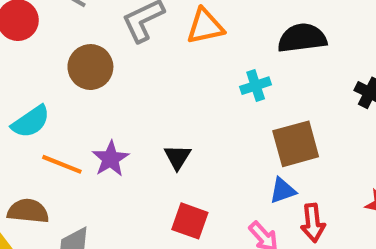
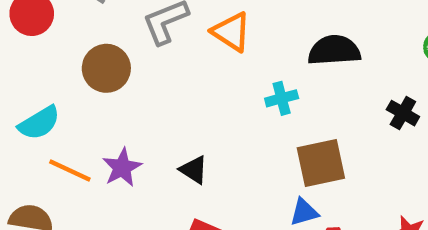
orange triangle: (205, 26) -> (231, 32), turned 42
black triangle: (177, 157) -> (194, 170), turned -32

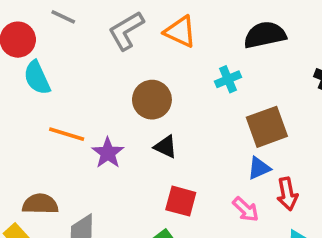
brown circle: (106, 68) -> (152, 100), moved
cyan semicircle: (39, 123) -> (37, 78), moved, turned 104
orange line: (70, 171) -> (67, 134), moved

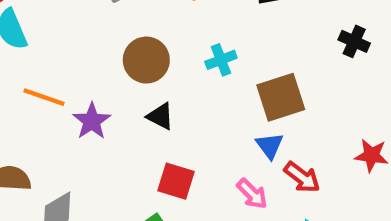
cyan cross: (228, 79) -> (221, 60), moved
blue triangle: (259, 168) -> (270, 146), turned -45
red arrow: (287, 194) -> (302, 177), turned -44

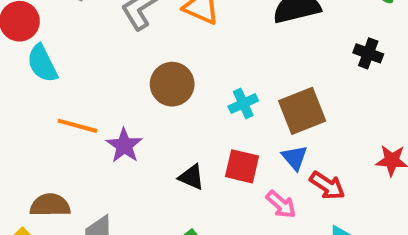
cyan cross: (221, 60) -> (243, 104), moved
black triangle: (160, 116) -> (192, 177), moved
red square: (176, 181) -> (242, 166), moved

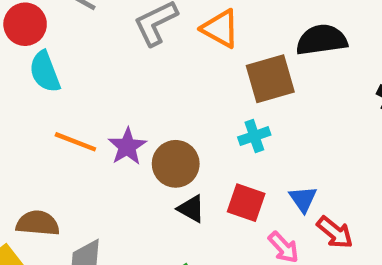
brown circle: (172, 84) -> (176, 164), moved
brown square: (302, 111) -> (270, 79), moved
purple star: (124, 145) -> (127, 146), moved

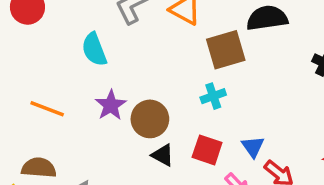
cyan semicircle: (45, 72) -> (94, 49), moved
orange line: (75, 142) -> (47, 109), moved

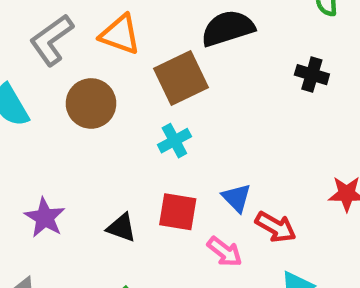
purple star: (111, 105) -> (45, 218), moved
brown circle: (150, 119) -> (91, 103), moved

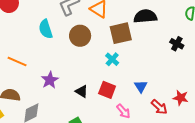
cyan cross: (174, 141) -> (112, 59), turned -32
blue triangle: (236, 198) -> (141, 86), moved
red arrow: (276, 227) -> (159, 107), moved

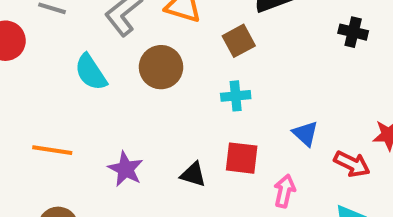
brown square: (121, 33) -> (239, 41), size x0.7
cyan cross: (112, 59) -> (236, 96), turned -32
pink arrow: (123, 111) -> (285, 191), turned -112

